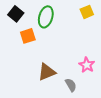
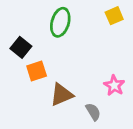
black square: (16, 14) -> (21, 47), moved
orange square: (28, 36) -> (37, 71), moved

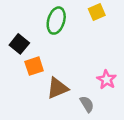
yellow square: (114, 16) -> (97, 12), moved

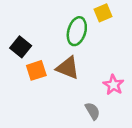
green ellipse: (56, 21) -> (77, 31), moved
brown triangle: (57, 88) -> (68, 68), moved, turned 45

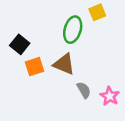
pink star: (113, 85) -> (110, 96), moved
gray semicircle: (93, 111) -> (84, 90), moved

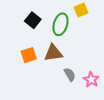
black square: (20, 44) -> (33, 20), moved
brown triangle: (64, 64) -> (53, 53), turned -30

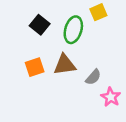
gray semicircle: (70, 75) -> (93, 77), moved, turned 72

